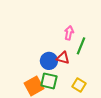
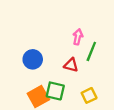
blue circle: (49, 61) -> (33, 59), moved
yellow square: (79, 85) -> (89, 95), turned 32

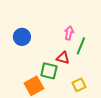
blue circle: (33, 59) -> (22, 37), moved
green square: (55, 91) -> (49, 71), moved

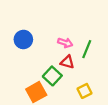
pink arrow: (69, 33) -> (65, 43), moved, turned 96
green square: (49, 71) -> (52, 76), turned 30

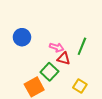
pink arrow: (65, 43) -> (57, 47), moved
yellow square: (84, 91) -> (80, 86), turned -32

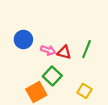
pink arrow: (57, 47) -> (48, 50), moved
red triangle: (64, 59) -> (64, 52), moved

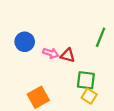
green line: (87, 49) -> (101, 37), moved
green square: (52, 76) -> (86, 80), moved, turned -36

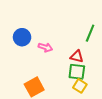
red triangle: (68, 55) -> (77, 56), moved

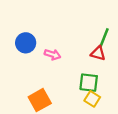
red triangle: (77, 56) -> (98, 53), moved

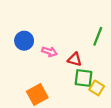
red triangle: (98, 53) -> (75, 59), moved
yellow square: (92, 99) -> (97, 88), moved

